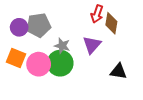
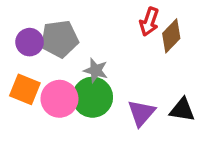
brown diamond: (111, 23) -> (171, 36), turned 35
purple triangle: (92, 45) -> (141, 113), moved

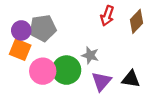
brown diamond: (171, 36) -> (137, 21), moved
gray star: (96, 70) -> (90, 55), moved
orange square: (25, 89) -> (20, 50), moved

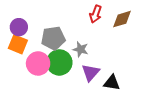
brown diamond: (137, 21) -> (122, 19), turned 30
gray pentagon: (43, 28) -> (53, 38), moved
black triangle: (131, 79) -> (112, 83), moved

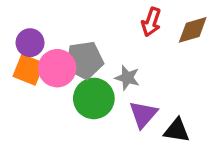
pink circle: (38, 63) -> (57, 68), moved

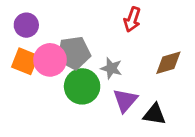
brown diamond: (193, 30) -> (168, 63), moved
purple circle: (30, 43) -> (26, 25), moved

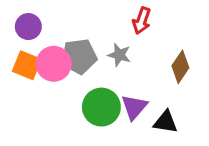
brown diamond: (168, 63) -> (180, 67), turned -40
gray star: (111, 68) -> (119, 55), moved
green circle: (82, 86) -> (101, 107), moved

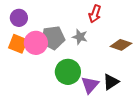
brown diamond: (180, 67) -> (121, 45), turned 75
purple triangle: (134, 107) -> (90, 85), moved
black triangle: (165, 122) -> (111, 82), turned -42

